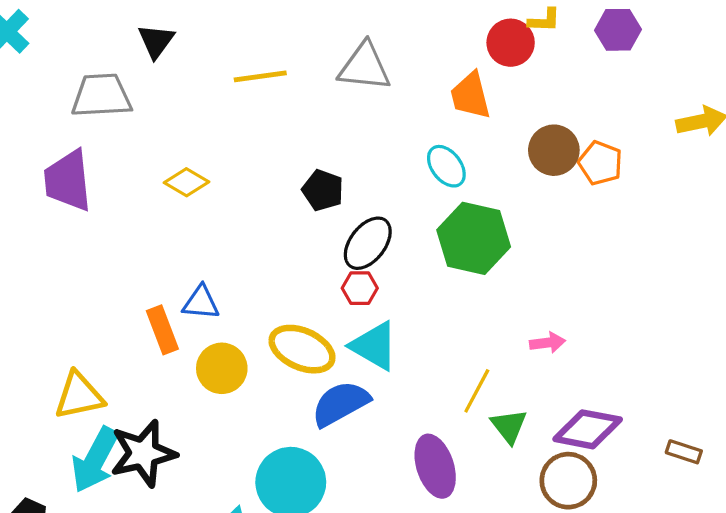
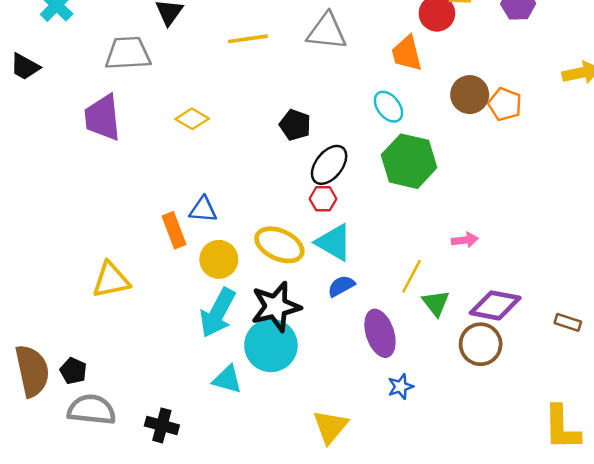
blue semicircle: (340, 404) -> (341, 286), moved, size x0.6
black star: (143, 453) -> (276, 307), moved
cyan arrow: (95, 460) -> (218, 313), moved

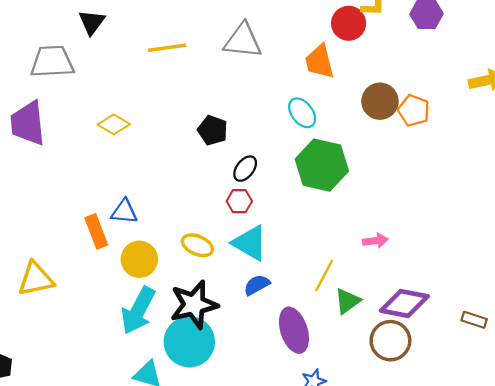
black ellipse: (329, 165) -> (245, 169), size x0.7
yellow ellipse: (279, 245) -> (197, 245), size x0.7
green triangle: (436, 303) -> (347, 301), turned 32

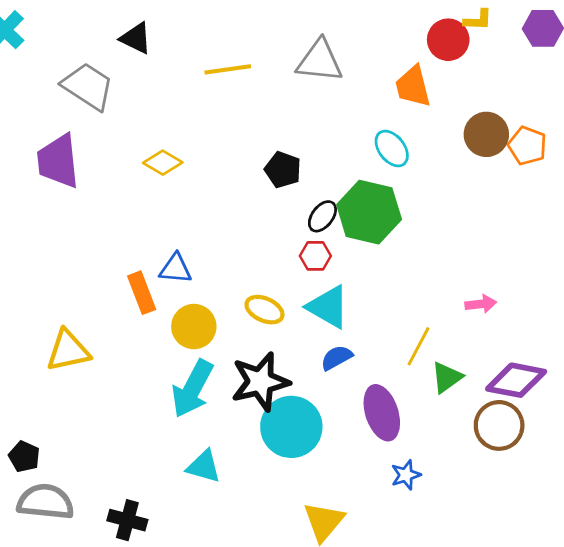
black triangle: (92, 22) -> (136, 38), turned -40
gray trapezoid: (52, 62) -> (88, 86), turned 36
green hexagon: (322, 165) -> (369, 212), moved
cyan circle: (189, 342) -> (291, 427), moved

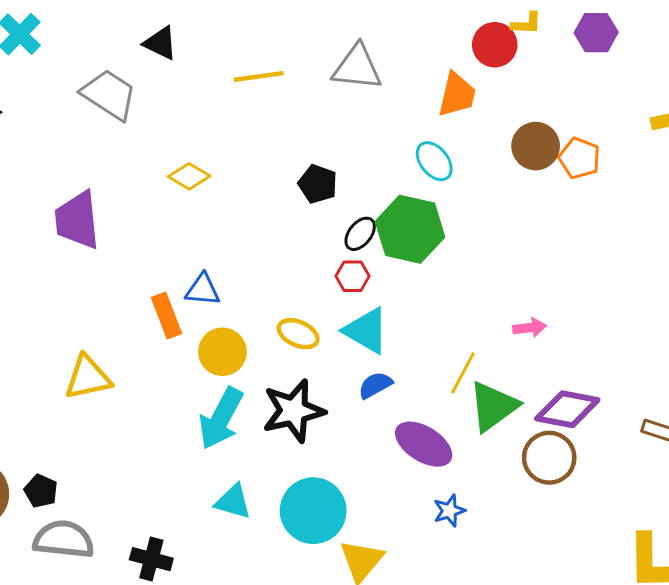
orange trapezoid: (413, 86) -> (457, 95), turned -153
purple trapezoid: (58, 161) -> (77, 220), moved
green triangle: (447, 377) -> (493, 406), size x1.5
purple ellipse: (382, 413) -> (424, 444), turned -40
cyan circle: (291, 427) -> (313, 511), moved

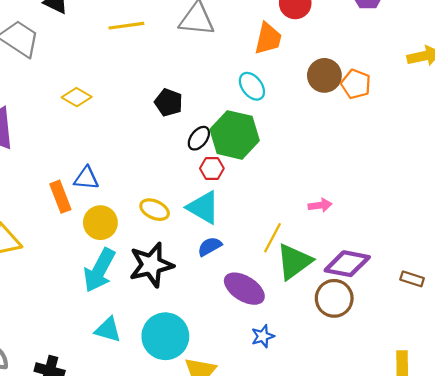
red hexagon: (353, 276) -> (212, 168), moved

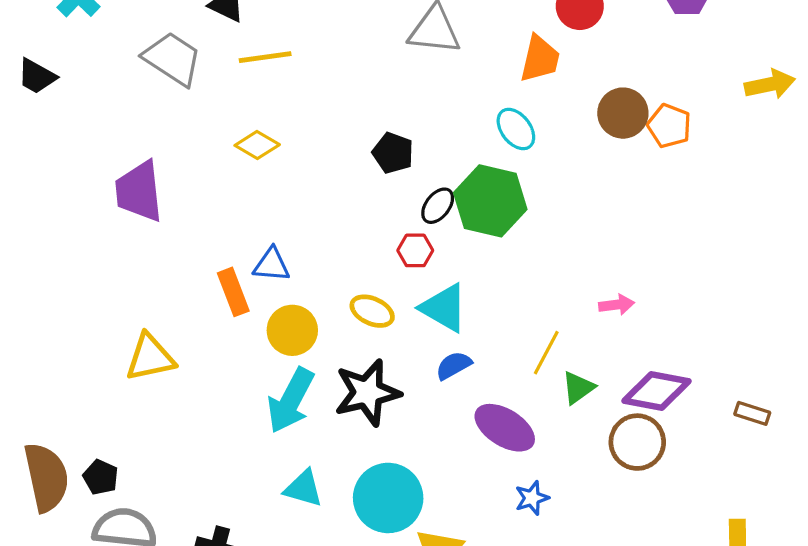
yellow line: (126, 26) -> (265, 57), moved
red hexagon: (212, 168) -> (415, 250), moved
green triangle: (294, 262) -> (578, 388), size x0.6

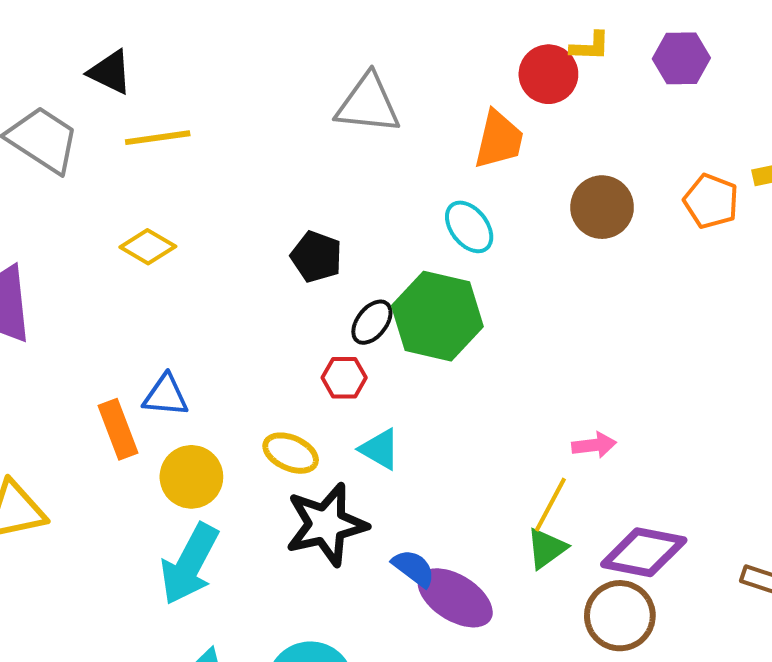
orange pentagon: (669, 126) -> (711, 201), moved
cyan triangle: (444, 308) -> (380, 449), size x0.7
yellow line: (546, 353) -> (550, 505), moved
blue semicircle: (454, 365) -> (414, 568), moved, turned 66
black star: (367, 393) -> (326, 524), moved

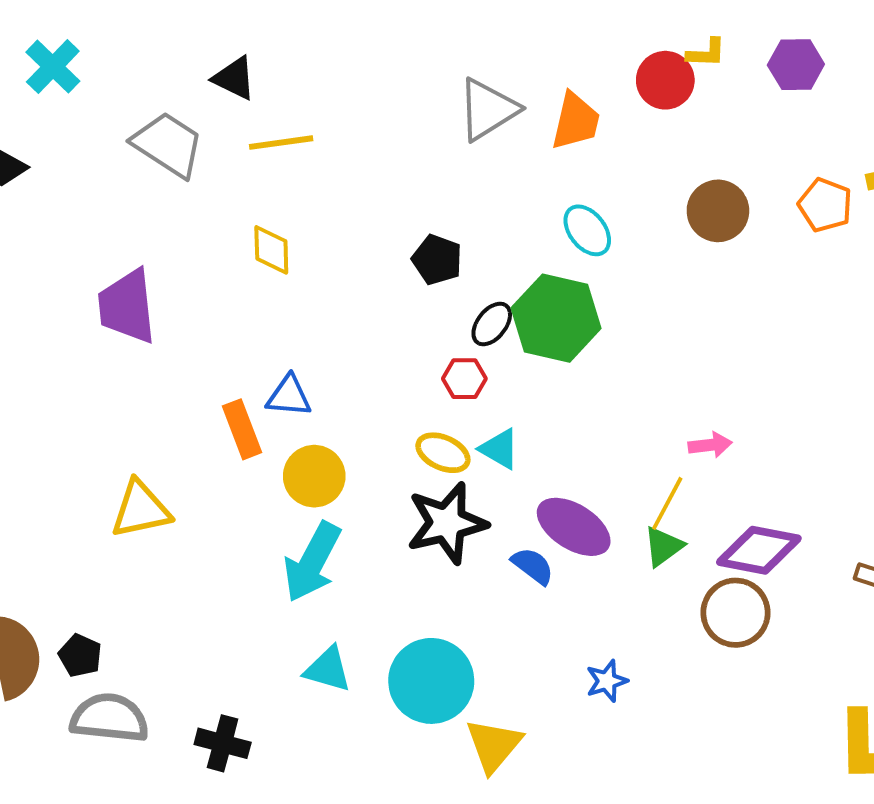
gray triangle: (368, 104) -> (488, 109), turned -38
orange trapezoid: (499, 140) -> (576, 121), moved
yellow diamond: (148, 247) -> (271, 250), turned 58
yellow ellipse: (291, 453) -> (443, 453), moved
purple ellipse: (455, 598) -> (574, 527), moved

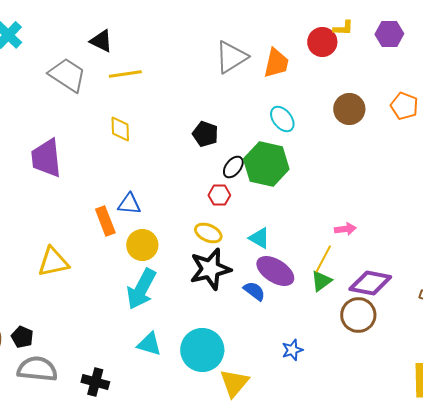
cyan triangle: (500, 449) -> (259, 238), moved

